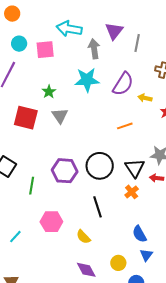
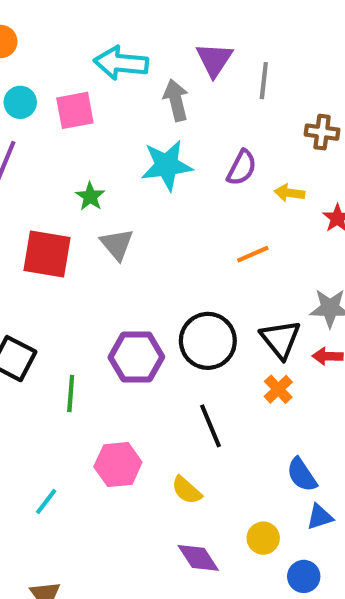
purple semicircle: (123, 84) -> (242, 168), size x0.7
blue triangle: (146, 255) -> (320, 517), turned 40

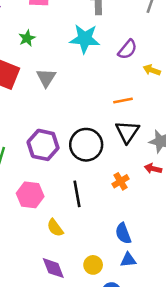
green star: (90, 196) -> (27, 38), moved
black triangle: (280, 339) -> (127, 132), moved
pink hexagon: (118, 465) -> (30, 195), moved

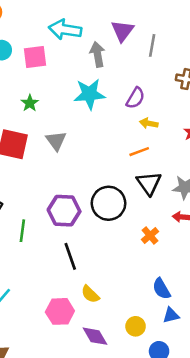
yellow arrow: (152, 70) -> (149, 123), moved
black line: (77, 194) -> (70, 256), moved
pink hexagon: (30, 195) -> (60, 311), moved

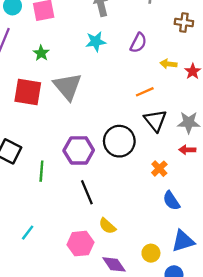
cyan star: (89, 94) -> (96, 42), size x0.7
yellow arrow: (149, 123) -> (168, 64), moved
gray triangle: (56, 141) -> (68, 86), size x1.5
blue semicircle: (161, 289) -> (171, 201), moved
blue triangle: (171, 315) -> (183, 241), size x1.5

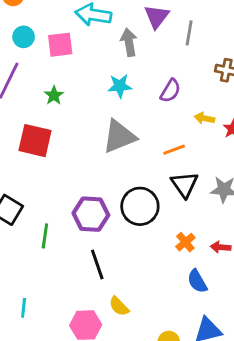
gray triangle: (68, 86) -> (119, 136), moved, turned 44
red arrow: (187, 150) -> (221, 247), moved
cyan line: (28, 233) -> (24, 308), turned -35

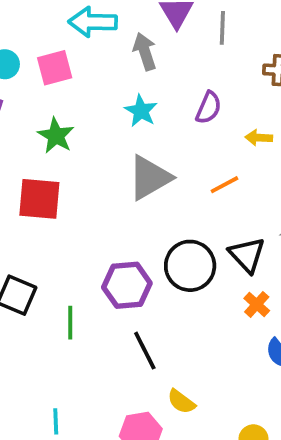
cyan star: (120, 86) -> (141, 111), turned -30
green star: (54, 95) -> (56, 136), size x1.4
black triangle: (184, 185) -> (247, 255), moved

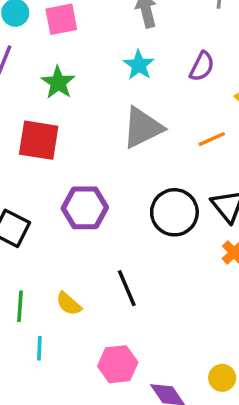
purple hexagon: (127, 285) -> (85, 208), moved
green line: (70, 323) -> (20, 306), moved
yellow semicircle: (181, 402) -> (69, 304), moved

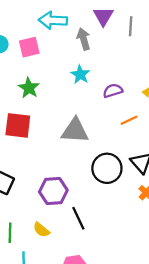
purple semicircle: (202, 66) -> (113, 91), moved, turned -132
gray triangle: (143, 128) -> (75, 131), moved, turned 32
purple hexagon: (85, 208) -> (53, 191), moved

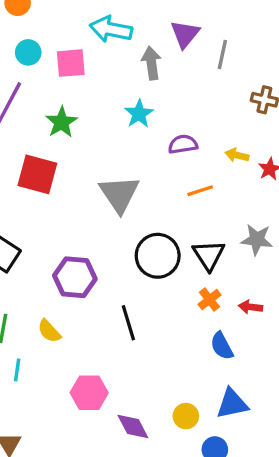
gray triangle: (75, 131) -> (119, 194), turned 44
black line: (78, 218) -> (128, 323), moved

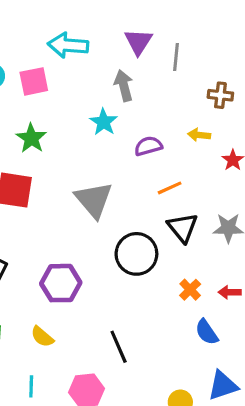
gray arrow: (151, 63) -> (124, 86), moved
yellow arrow: (237, 155) -> (199, 135), moved
black triangle: (209, 255) -> (183, 228), moved
black line: (128, 323) -> (119, 347), moved
cyan line: (17, 370) -> (31, 386), moved

